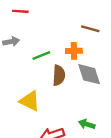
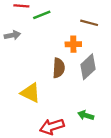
green line: (41, 56) -> (42, 15), moved
gray diamond: (89, 74) -> (88, 67), turned 65

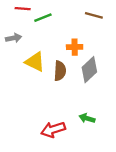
brown line: (89, 23) -> (94, 15), moved
yellow triangle: (30, 93) -> (35, 62), moved

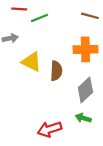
orange cross: (75, 47) -> (85, 49), moved, size x1.5
gray diamond: (89, 70) -> (85, 90), moved

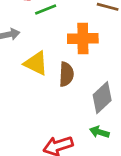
orange cross: (85, 49) -> (83, 38), moved

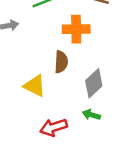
yellow triangle: (36, 63) -> (35, 86), moved

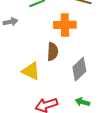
green arrow: (91, 115) -> (82, 102), moved

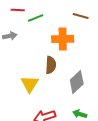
yellow triangle: (31, 71) -> (30, 84), turned 36

